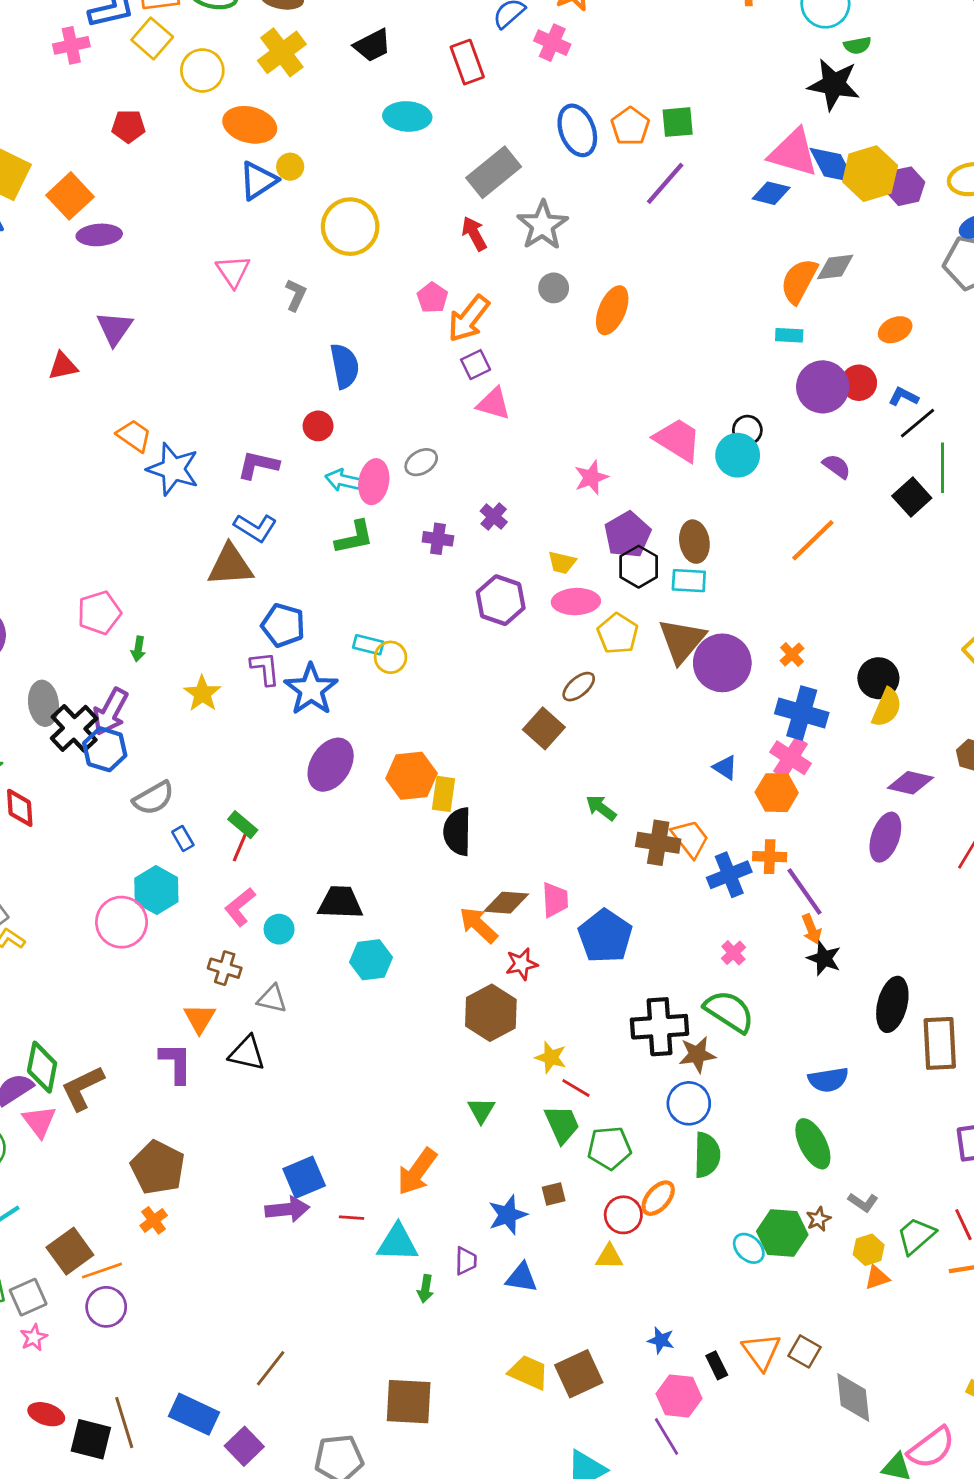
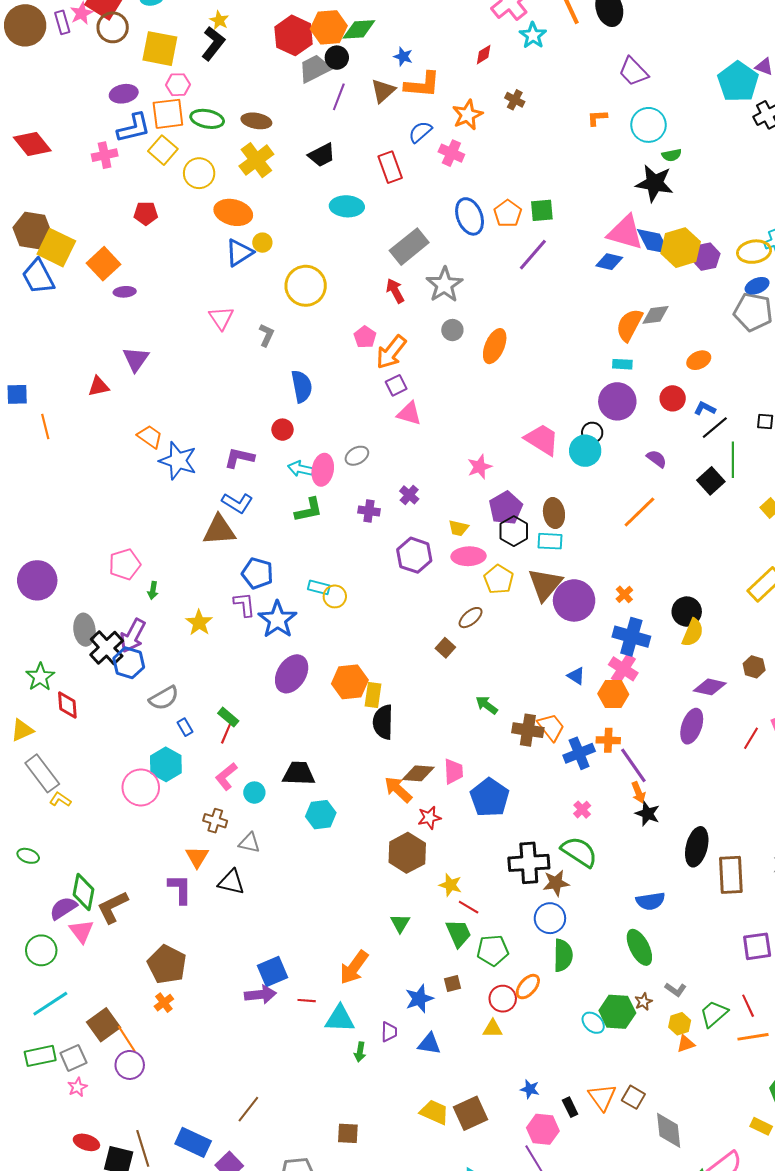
purple ellipse: (99, 235) -> (125, 292), size x0.7
purple circle: (823, 387) -> (617, 401), moved
brown square: (544, 728) -> (445, 648), size x0.7
orange line: (102, 1271) -> (127, 1039), turned 76
brown square: (409, 1402) -> (348, 1133), size x0.6

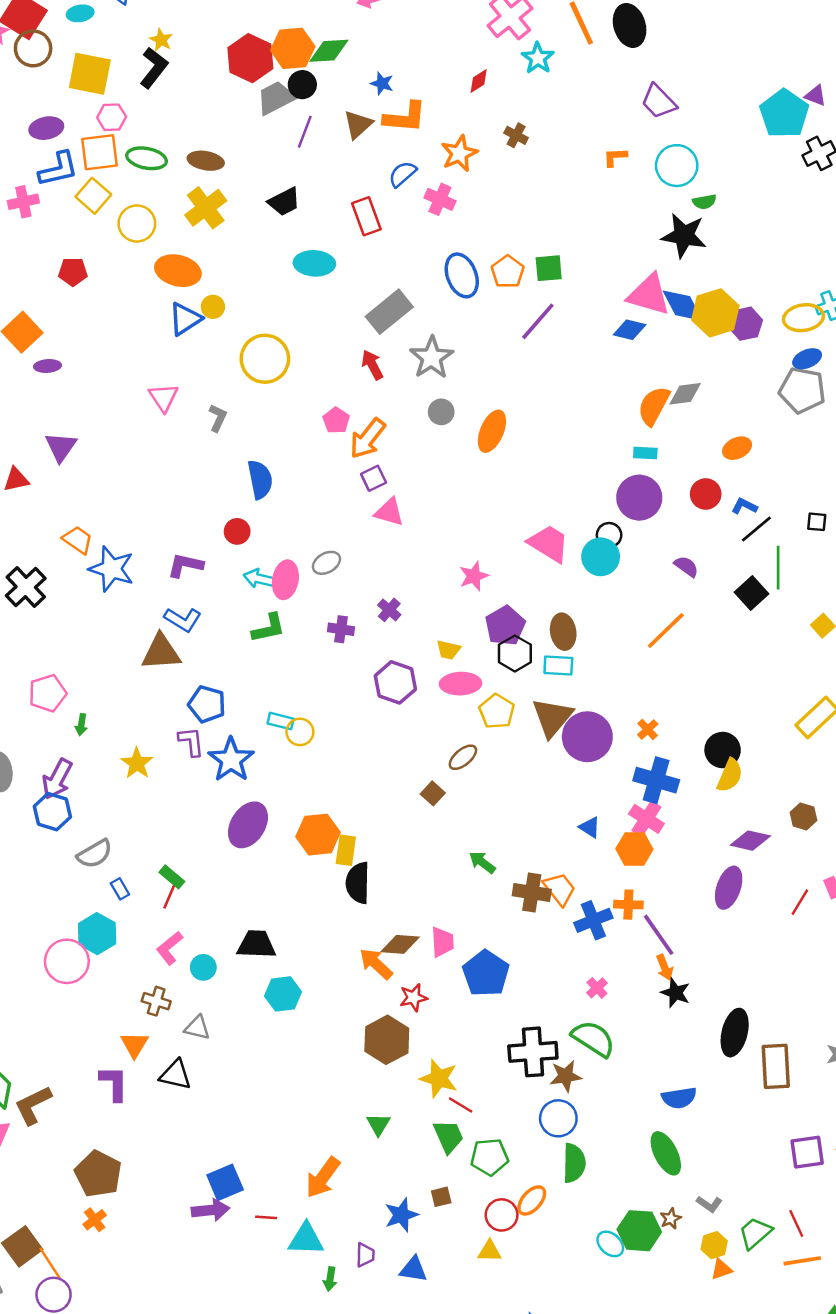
black cross: (107, 648) -> (26, 587), moved
yellow star: (450, 885) -> (439, 1078), size x1.4

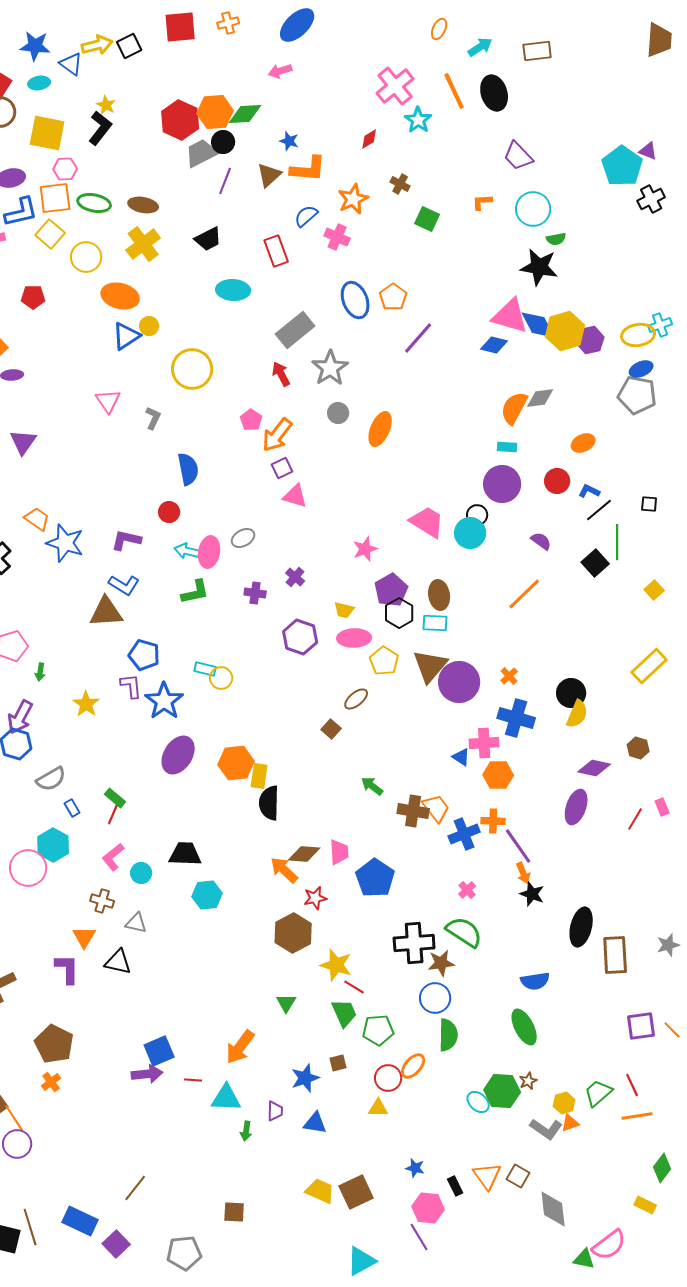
green square: (549, 268) -> (427, 219), moved, turned 30
pink cross: (646, 819) -> (484, 743), moved, turned -36
gray L-shape: (709, 1204) -> (546, 1129), moved, size x1.5

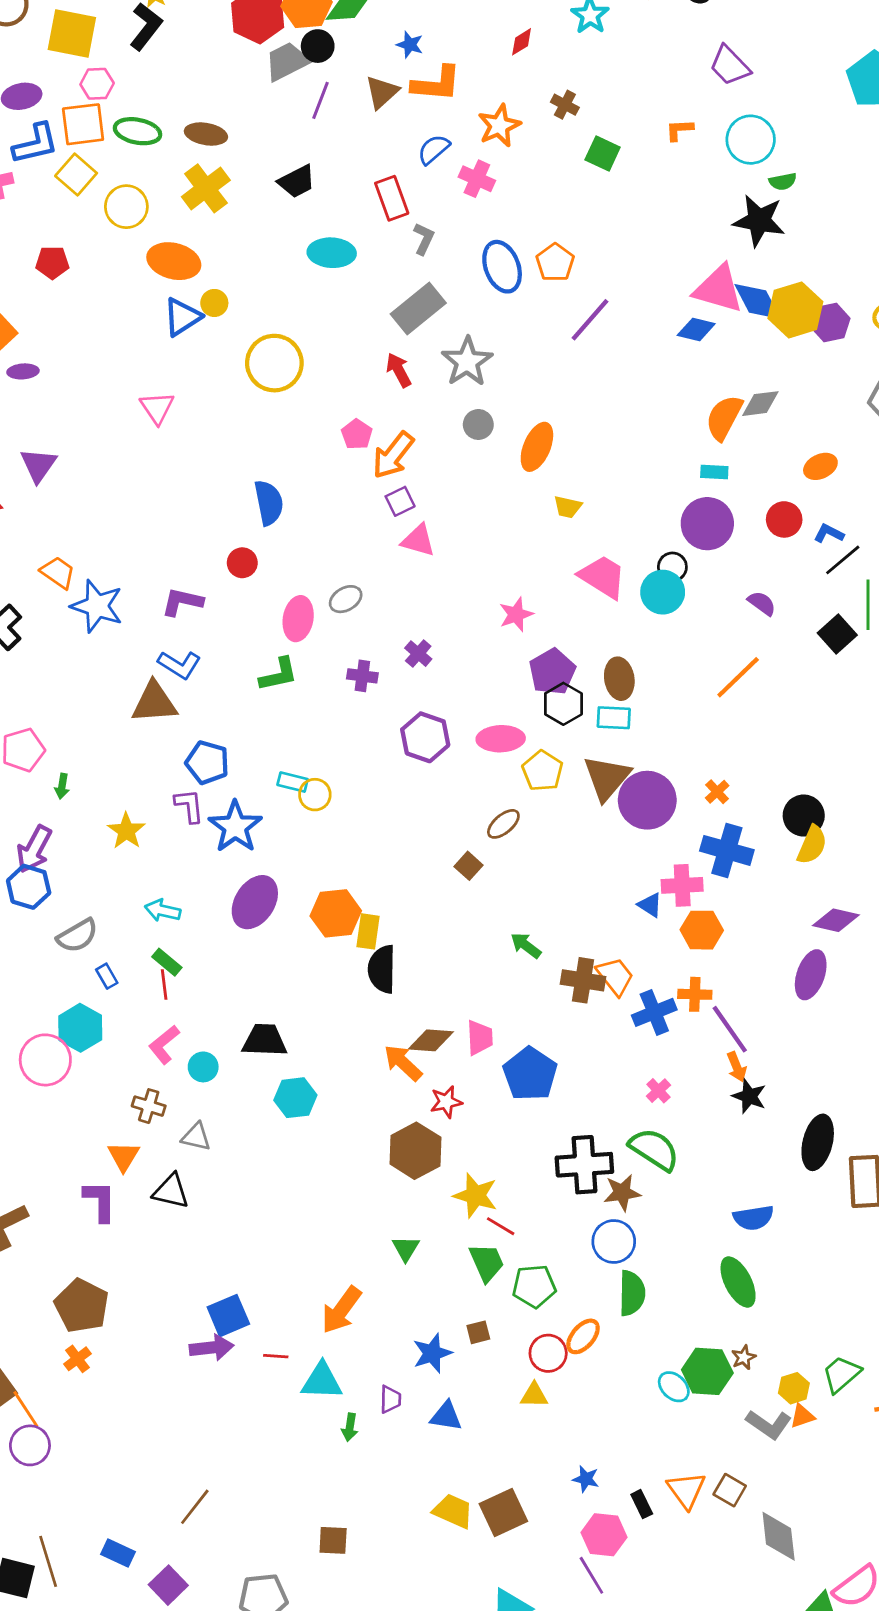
gray L-shape: (153, 418) -> (424, 239), moved
cyan arrow: (187, 551) -> (163, 911), moved
yellow trapezoid: (344, 610) -> (568, 507), moved
red line: (113, 814) -> (164, 985), turned -30
blue rectangle: (80, 1221) -> (118, 1553), size x0.7

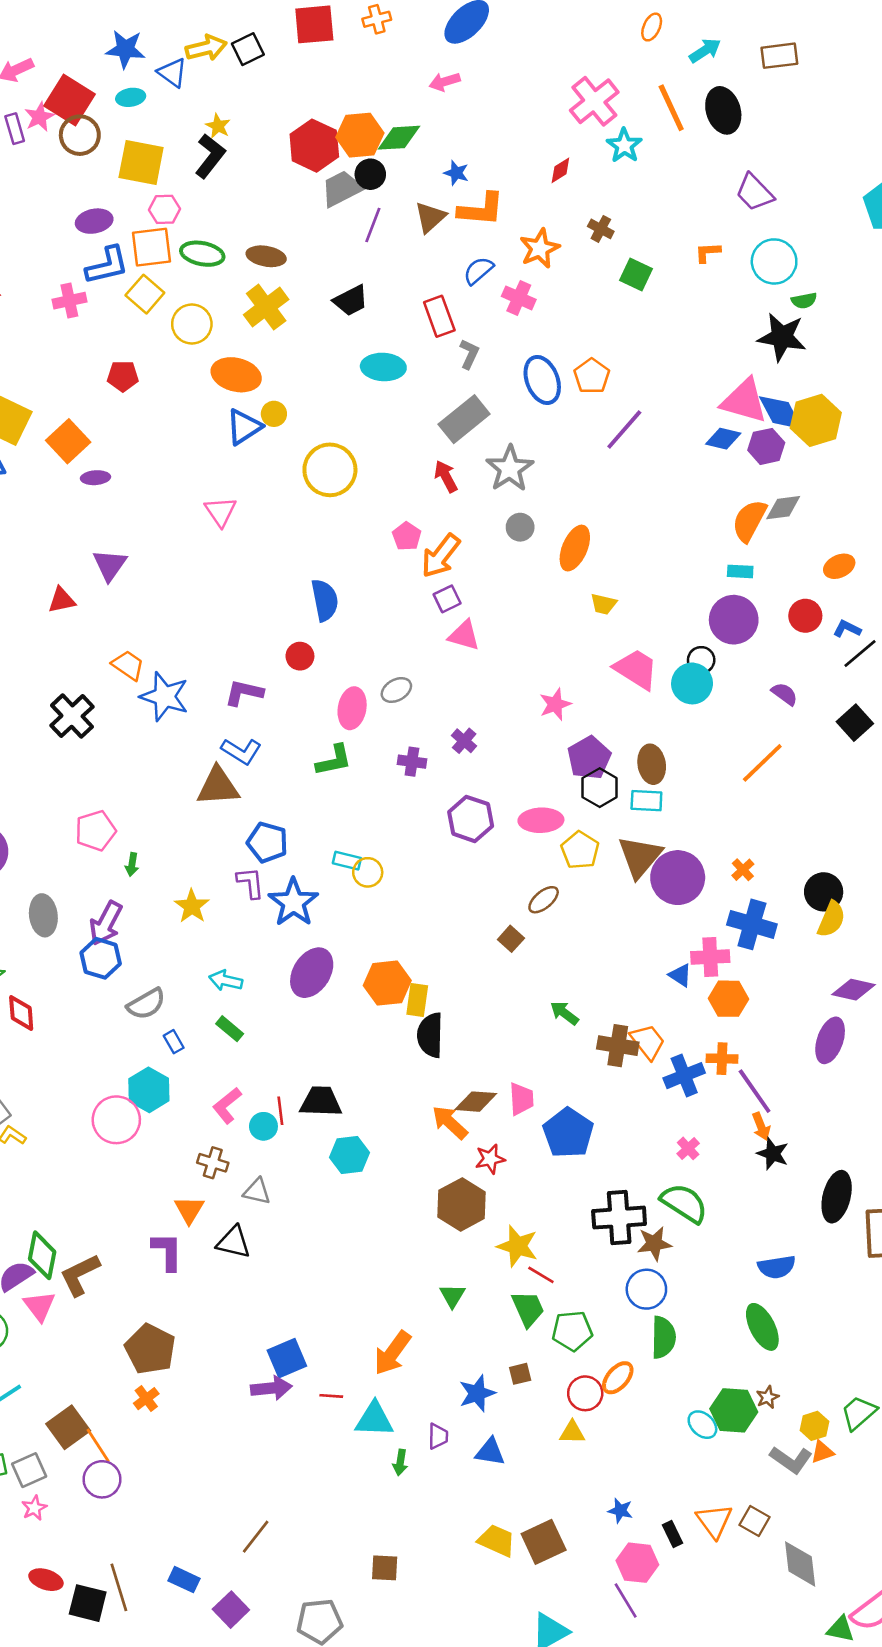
purple hexagon: (830, 323) -> (766, 446), moved
red line: (164, 985) -> (280, 1111), moved

